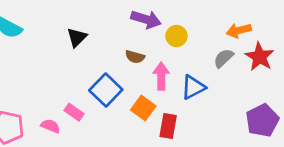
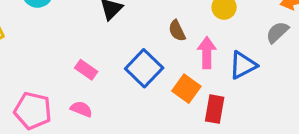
brown semicircle: (135, 57) -> (177, 31), turned 48
pink rectangle: (74, 112) -> (86, 70), moved

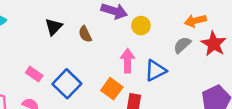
brown semicircle: (177, 31) -> (85, 34), moved
blue square: (144, 68) -> (67, 84), moved

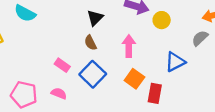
black triangle: (54, 27) -> (95, 18), moved
brown semicircle: (85, 34) -> (90, 43), moved
pink arrow: (128, 61) -> (129, 46), moved

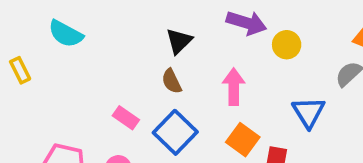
blue triangle: (175, 62) -> (308, 112), turned -35

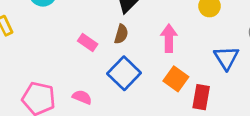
brown semicircle: (172, 81) -> (121, 34), turned -138
pink rectangle: (126, 118) -> (88, 42), moved

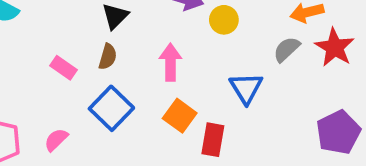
pink semicircle: (82, 97) -> (56, 140), turned -66

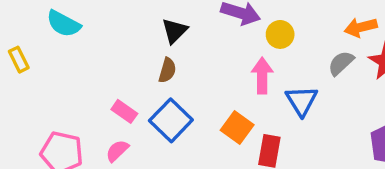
pink arrow: (170, 62) -> (262, 76), moved
pink rectangle: (63, 68) -> (124, 111), moved

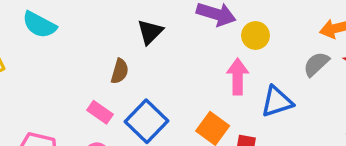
brown semicircle: (167, 70) -> (120, 71), moved
blue triangle: (302, 101) -> (277, 102), turned 44

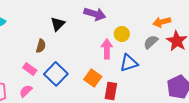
yellow circle: (256, 35) -> (122, 34), moved

